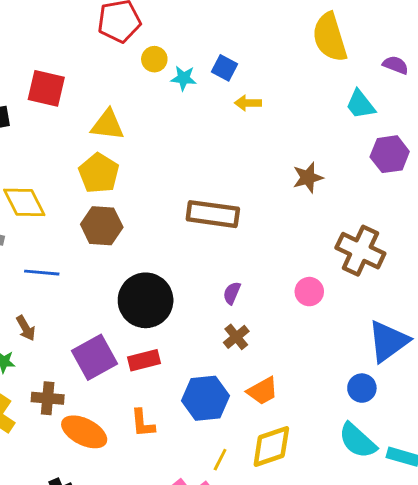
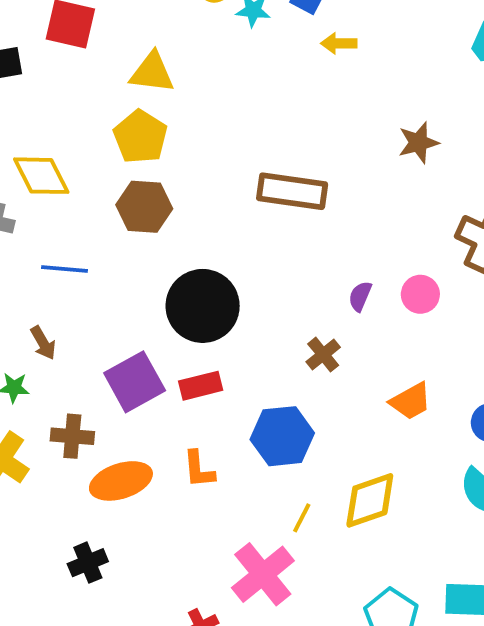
purple semicircle: (232, 293) -> (360, 296), moved
orange trapezoid: (262, 391) -> (411, 401), moved
orange ellipse: (84, 432) -> (121, 481), turned -45

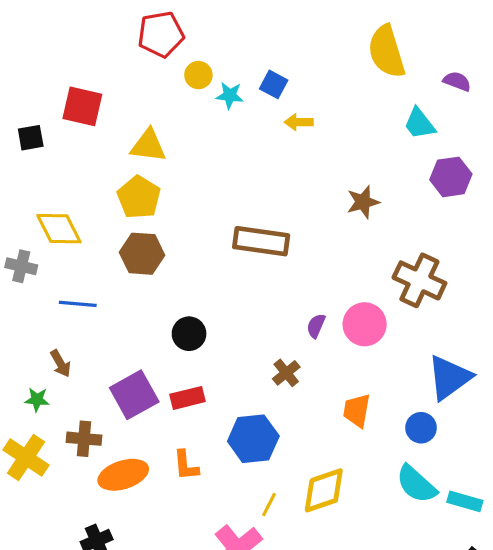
pink circle: (420, 294) -> (365, 324), size x1.4
black circle: (203, 306) -> (189, 334), size x0.6
orange trapezoid: (411, 401) -> (357, 410), turned 129

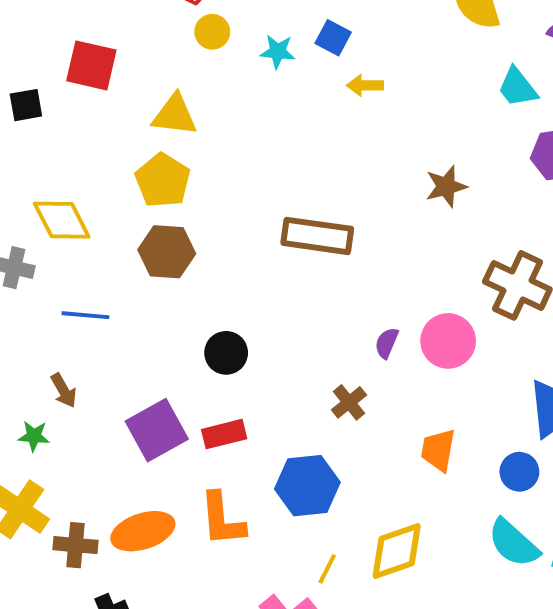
yellow circle: (198, 75) -> (212, 32), moved
brown cross: (84, 439) -> (76, 545), moved
orange L-shape: (186, 465) -> (222, 519), size x1.4

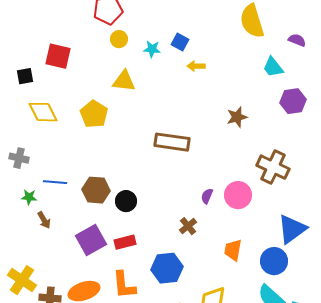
yellow triangle: (175, 115) -> (124, 81), moved
yellow diamond: (62, 220) -> (43, 112), moved
brown hexagon: (167, 252) -> (96, 190), moved
green star: (34, 436) -> (29, 197), moved
blue circle: (519, 472) -> (274, 261), size x1.4

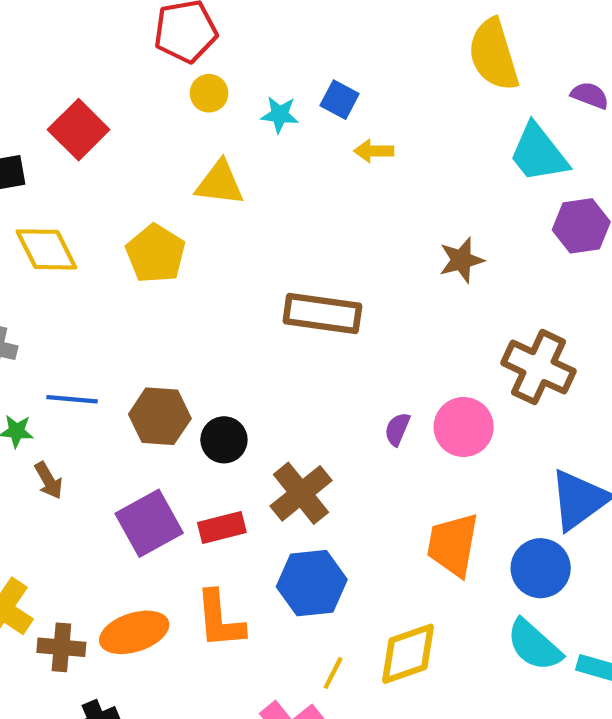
red square: (58, 56) -> (79, 130), turned 32
cyan trapezoid: (273, 67) -> (538, 153), size x1.4
brown cross: (188, 226) -> (301, 493), moved, size x1.6
orange trapezoid: (233, 250) -> (453, 545), size x1.4

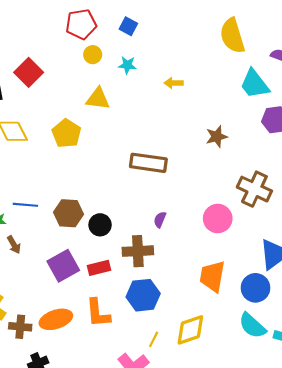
blue square: (340, 100) -> (128, 26), moved
purple semicircle: (397, 429) -> (160, 220), moved
brown cross: (301, 493) -> (138, 251), turned 36

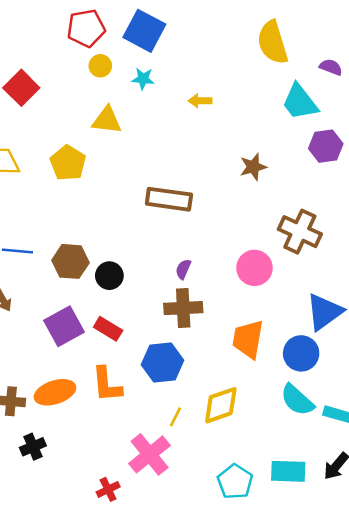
blue square: (128, 26) -> (144, 31), size x1.8
brown cross: (138, 251) -> (183, 308), moved
red rectangle: (99, 268) -> (108, 329), turned 45

